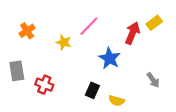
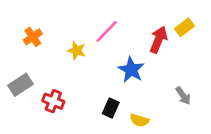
gray rectangle: (17, 71) -> (21, 85), turned 66

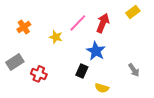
yellow rectangle: (185, 27) -> (133, 12), moved
red arrow: (159, 40) -> (103, 23), moved
black rectangle: (111, 108) -> (82, 71), moved

